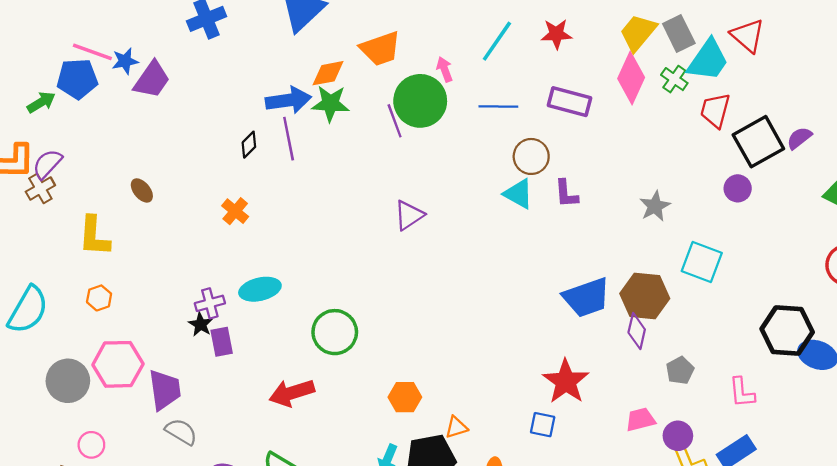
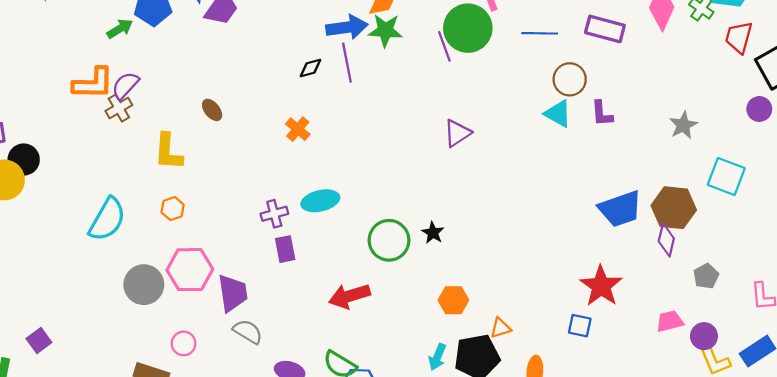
black diamond: (249, 145) -> (310, 68), turned 30
black star: (201, 324) -> (433, 233), moved
pink circle: (91, 445) -> (184, 343), moved

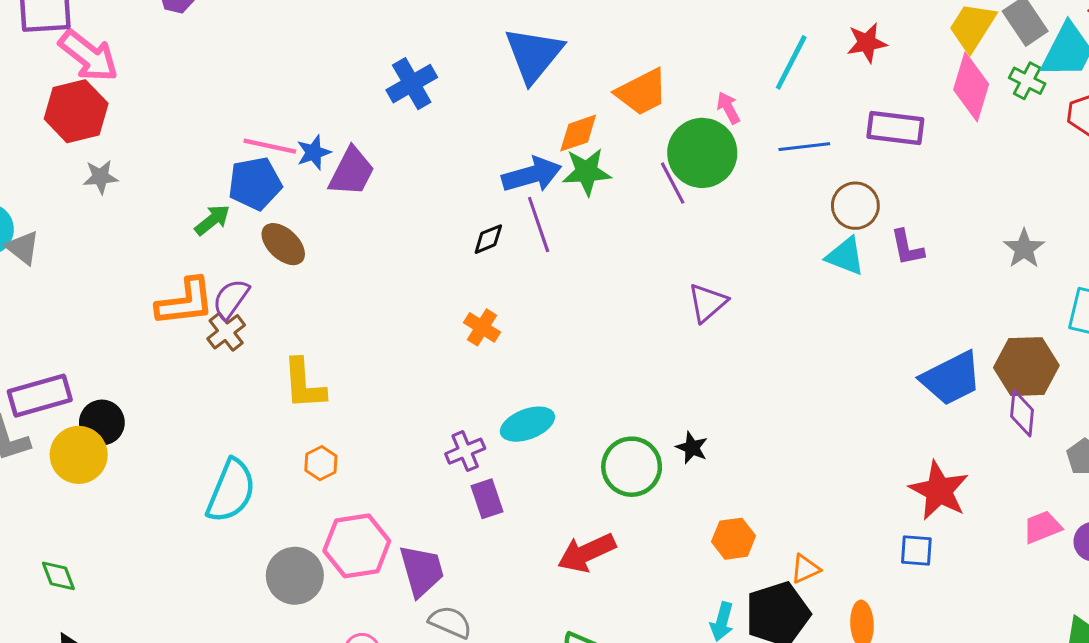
brown ellipse: (212, 110) -> (283, 244), moved, size x1.4

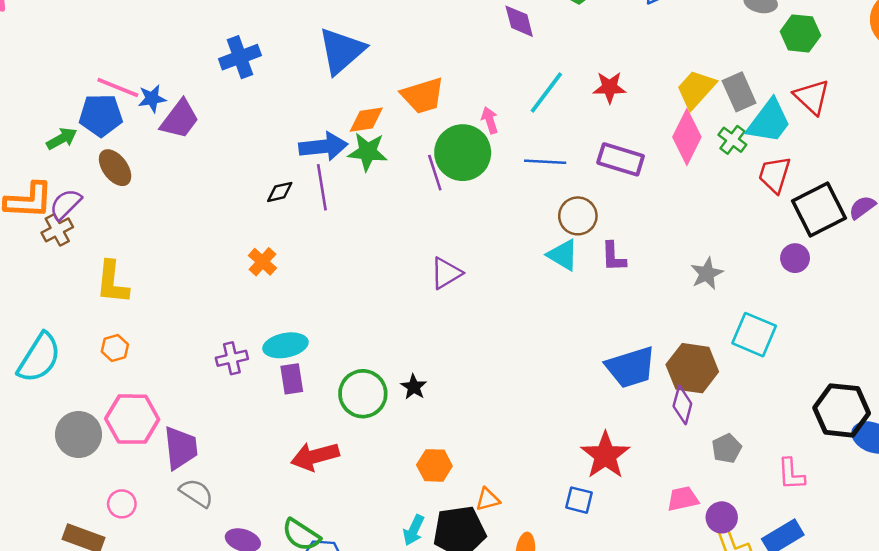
purple rectangle: (487, 499) -> (292, 379), moved

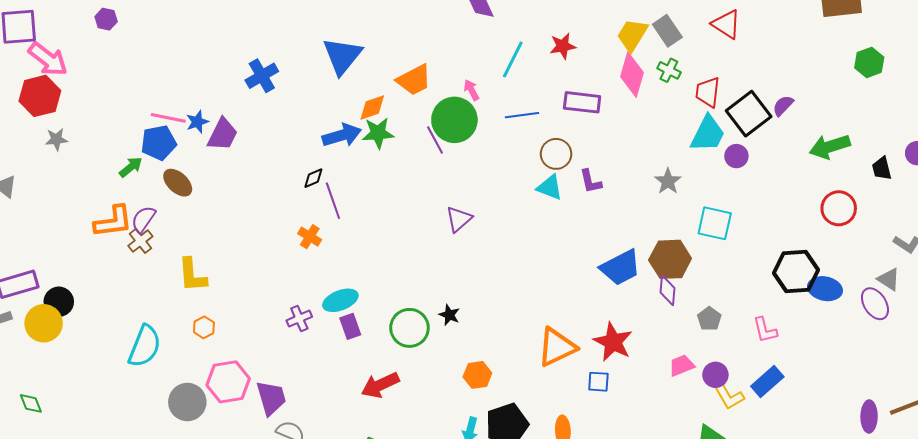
cyan trapezoid: (769, 121) -> (708, 134), moved
purple line: (322, 187) -> (333, 201), moved
orange triangle: (488, 499) -> (557, 347), moved, size x2.0

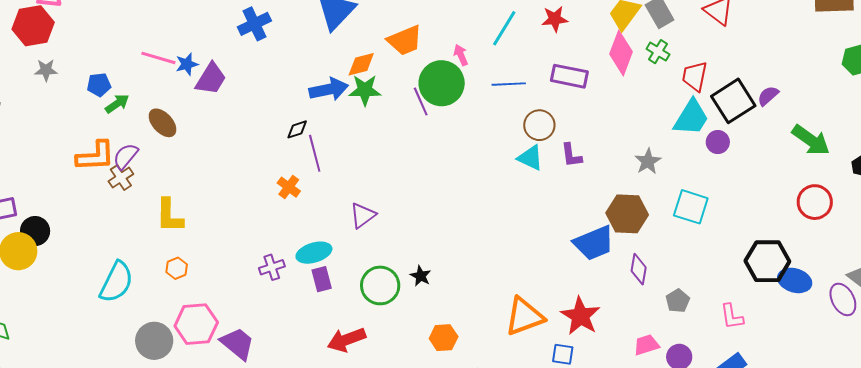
blue pentagon: (159, 143) -> (99, 85), moved, size x0.7
green arrow: (830, 147) -> (811, 140), turned -132
purple triangle: (459, 219) -> (363, 215), moved
brown hexagon: (670, 259) -> (627, 214), moved
purple trapezoid: (271, 398) -> (237, 344), turned -39

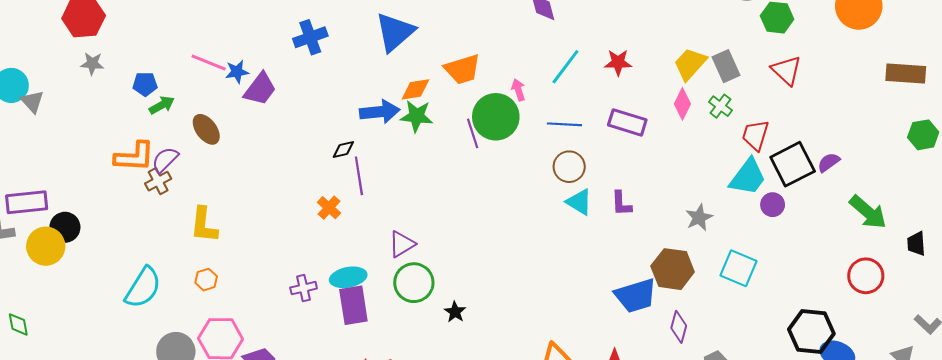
pink diamond: (621, 53) -> (682, 104), size x0.7
brown circle: (539, 125) -> (569, 167), moved
purple rectangle: (322, 279) -> (353, 305), size x1.5
green circle: (380, 285) -> (414, 283), moved

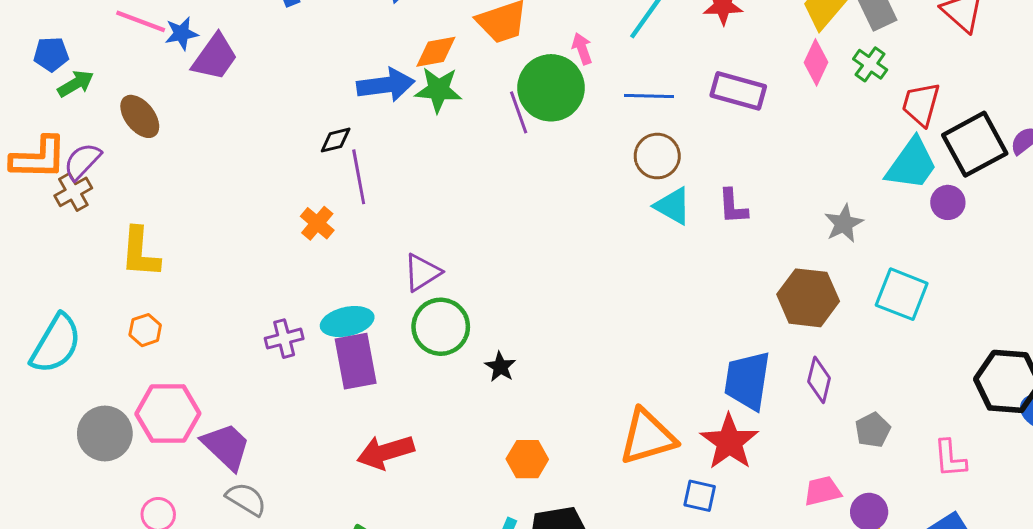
blue trapezoid: (636, 296) -> (747, 381), moved, turned 117

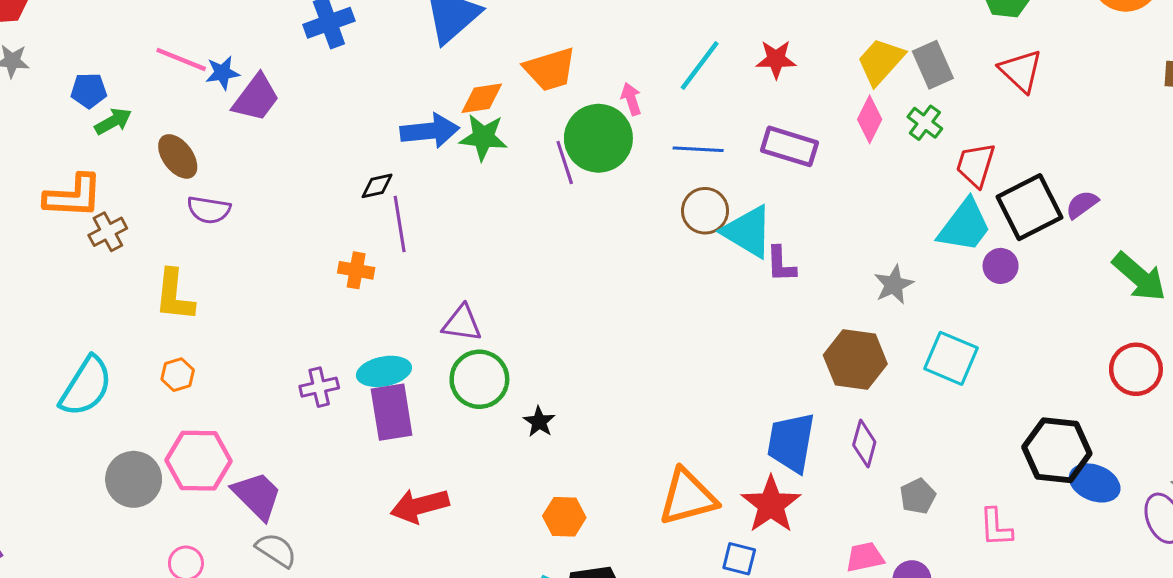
purple semicircle: (82, 161) -> (209, 210), moved, turned -126
cyan triangle: (673, 206) -> (748, 232), moved, size x1.4
orange cross: (317, 223) -> (356, 270), turned -32
purple triangle: (422, 272) -> (462, 323), turned 39

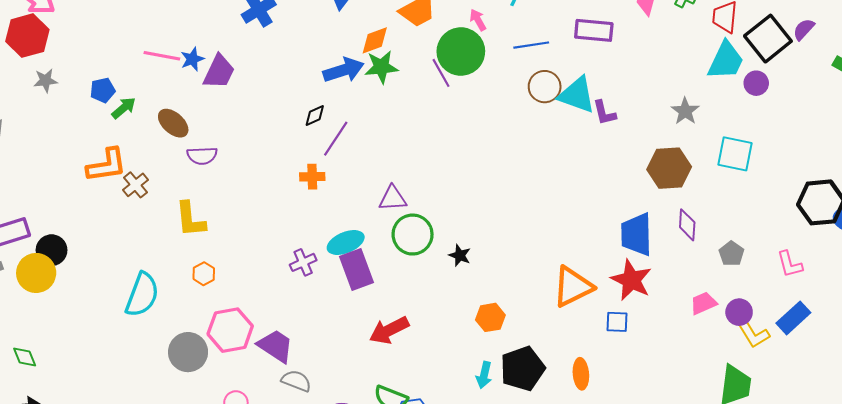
purple line: (400, 224) -> (336, 139), turned 54

